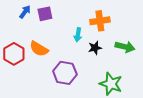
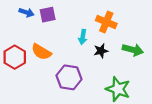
blue arrow: (25, 12) -> (26, 12), turned 72
orange cross: (100, 21) -> (106, 22), turned 30

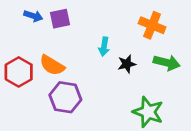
orange cross: (106, 22) -> (152, 25), moved
purple hexagon: (69, 77) -> (65, 97), moved

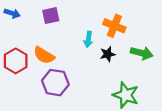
blue arrow: (33, 16) -> (12, 13), moved
orange cross: (152, 25) -> (114, 26), moved

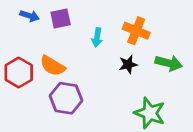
blue arrow: (12, 13) -> (30, 16), moved
cyan arrow: (88, 39) -> (97, 37), moved

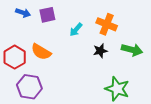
cyan arrow: (97, 37) -> (76, 30), turned 32
purple hexagon: (66, 98) -> (29, 87), moved

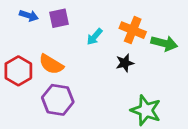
green arrow: (132, 50) -> (164, 43), moved
purple hexagon: (29, 87) -> (58, 100), moved

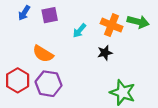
blue arrow: (29, 16) -> (24, 13), turned 104
green arrow: (164, 43) -> (138, 22), moved
red hexagon: (18, 71) -> (18, 80), moved

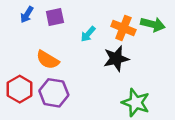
black star: (105, 53) -> (116, 59), size x1.5

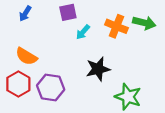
purple square: (55, 17) -> (68, 12), moved
black star: (116, 59) -> (98, 69), moved
orange semicircle: (48, 60) -> (26, 56), moved

